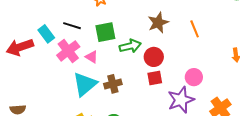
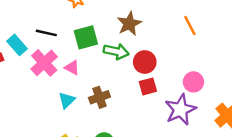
brown star: (158, 23) -> (129, 24), moved
green arrow: (130, 46) -> (116, 51), turned 30
cyan triangle: (85, 84) -> (67, 100), size x0.6

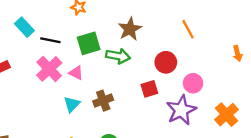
cyan rectangle: (17, 45) -> (24, 27), moved
red circle: (145, 62) -> (166, 62), moved

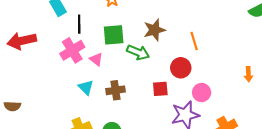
orange line: (188, 29) -> (194, 41), moved
black line: (50, 40) -> (79, 24), turned 66
cyan triangle: (72, 104) -> (86, 87), turned -42

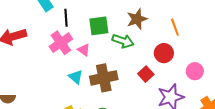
red square: (160, 89) -> (146, 74), turned -35
brown cross: (115, 90) -> (104, 78), size x1.5
pink circle: (202, 93) -> (195, 71), moved

